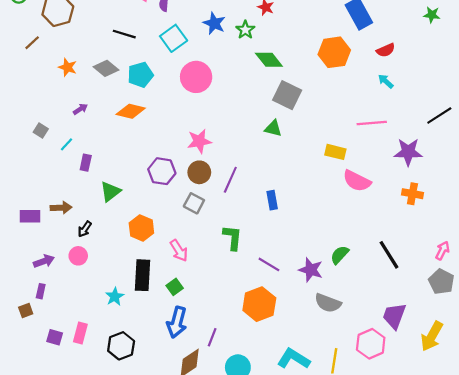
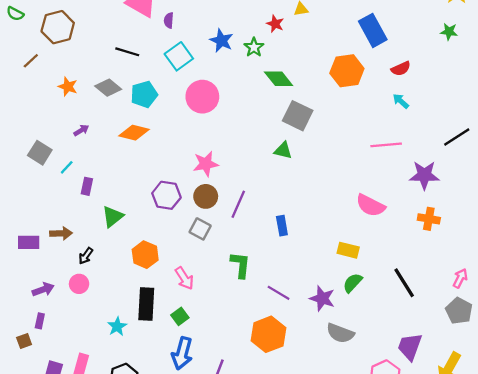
gray square: (41, 131) -> (40, 153), size x1.5
yellow rectangle: (335, 152) -> (348, 250), moved

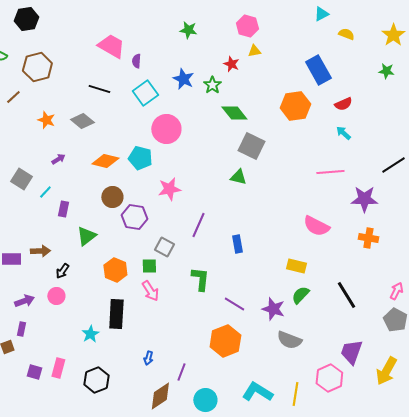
cyan pentagon: (144, 94) -> (140, 158), moved, turned 30
brown circle: (206, 196) -> (112, 197), moved
green square: (180, 316) -> (149, 266), moved, turned 35
blue arrow: (182, 353) -> (148, 358), size x0.5

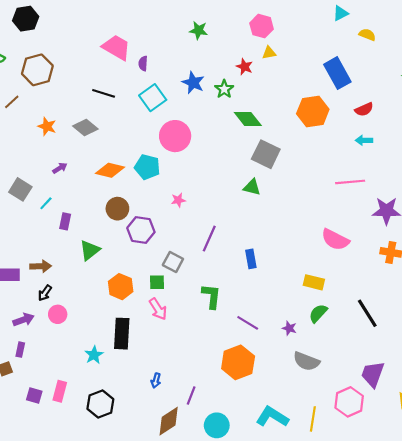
cyan arrow: (343, 133) -> (364, 140), turned -42
pink star: (169, 189) -> (178, 200), size x0.6
black arrow: (62, 271) -> (45, 293), moved
purple star: (273, 309) -> (289, 328), size x0.6

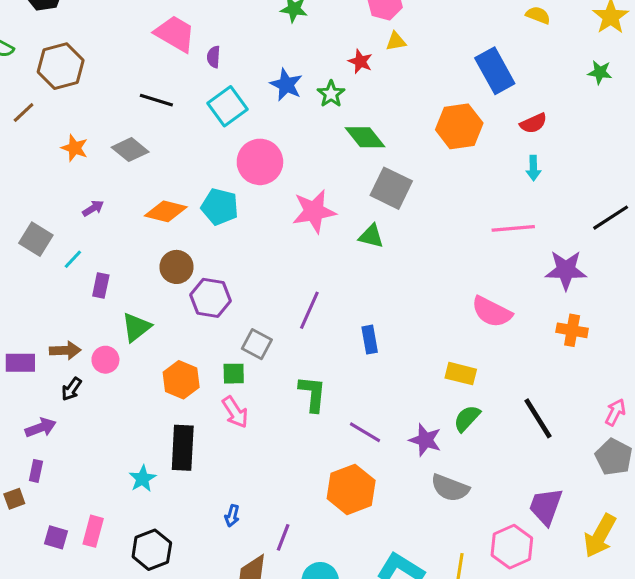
cyan arrow: (364, 140) -> (533, 168), turned -91
pink star: (178, 200) -> (314, 211), moved, size x2.0
pink circle: (58, 314) -> (105, 360), moved
purple star: (289, 328) -> (425, 440), size x1.5

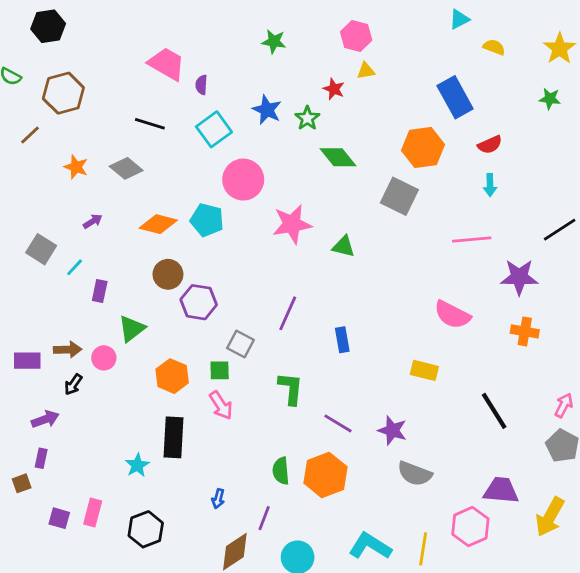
gray square: (391, 188) -> (399, 196), moved
green semicircle: (467, 418) -> (281, 471), moved, turned -48
purple trapezoid: (546, 506) -> (501, 490), turned 75

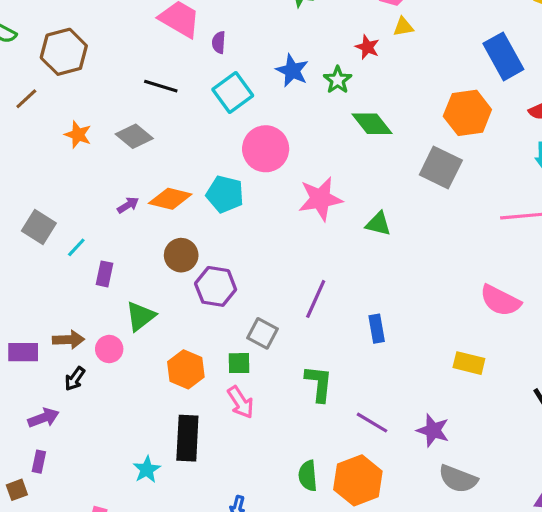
purple arrow: (93, 221) -> (128, 205), moved

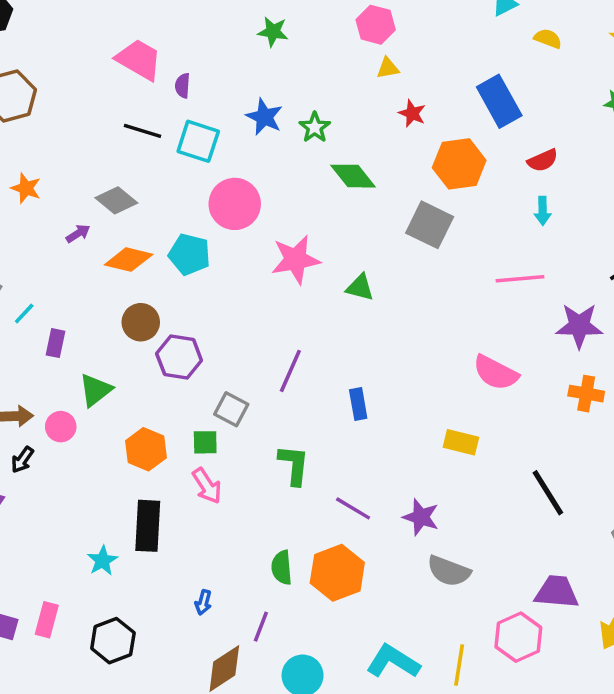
red star: (367, 47) -> (412, 113), moved
black line: (161, 86) -> (142, 131), moved
cyan square: (233, 92) -> (198, 141), turned -36
gray diamond: (134, 136) -> (116, 200), moved
purple arrow: (128, 205) -> (78, 233), moved

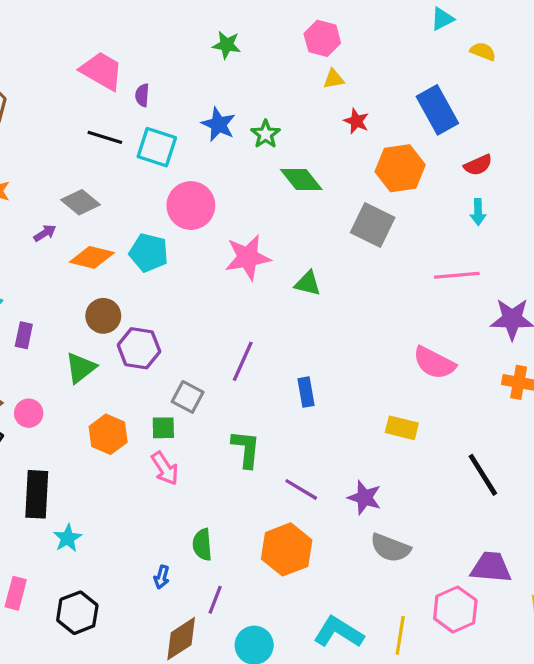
green triangle: (96, 390) -> (81, 368), moved
black rectangle: (148, 526) -> (37, 494), moved
green semicircle: (282, 568) -> (202, 545), moved

